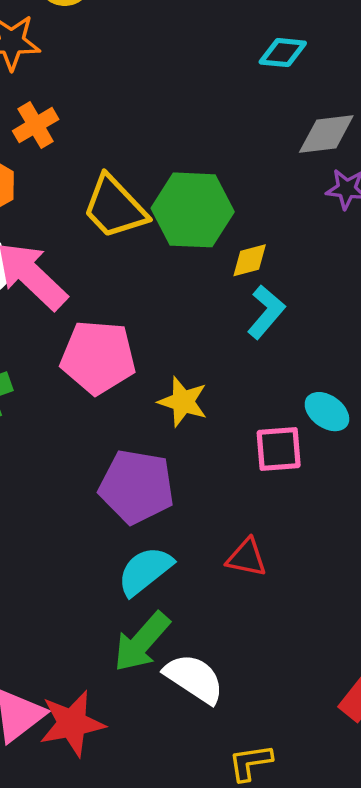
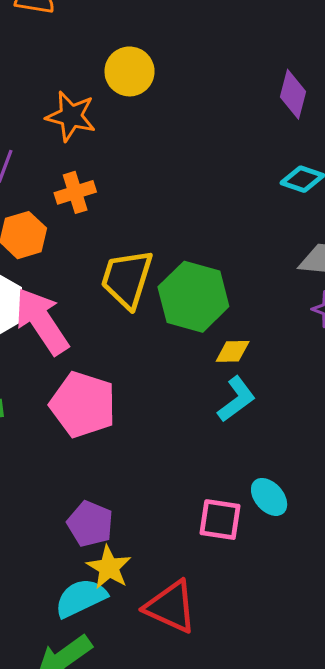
yellow trapezoid: (115, 207) -> (127, 279), turned 48
yellow star: (183, 402) -> (109, 567), moved
purple pentagon: (137, 487) -> (90, 524), size x0.7
red triangle: (247, 558) -> (171, 607), size x1.5

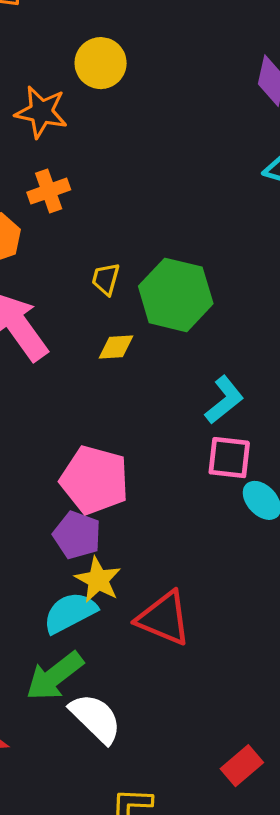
yellow trapezoid: (127, 279) -> (106, 279), size x0.5
yellow diamond: (233, 351) -> (116, 347), moved
pink pentagon: (83, 405) -> (95, 480), moved
pink square: (220, 520) -> (229, 458), moved

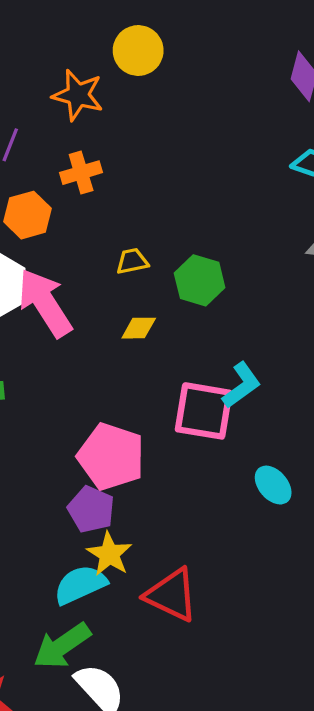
yellow trapezoid: (106, 279) -> (132, 261), turned 60
green hexagon: (176, 295) -> (200, 280), size x0.7
pink square: (229, 458) -> (204, 411), moved, size x1.4

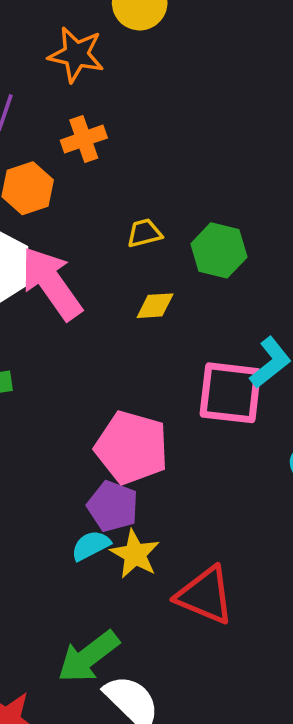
cyan semicircle: (80, 585) -> (91, 546), moved, size x0.7

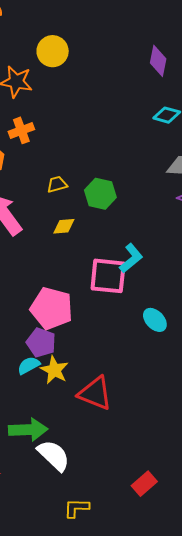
green arrow: (88, 657) -> (28, 430), turned -144

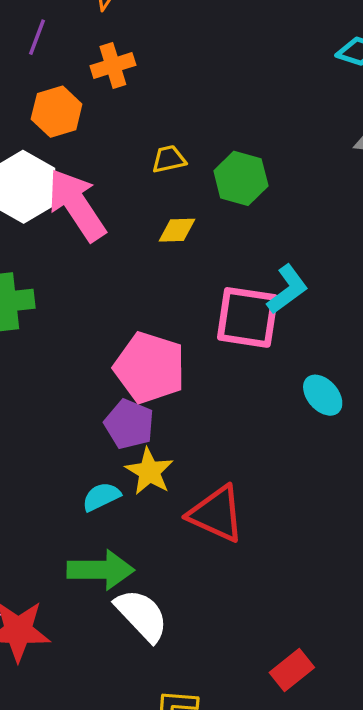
cyan semicircle: (29, 365) -> (101, 497), moved

